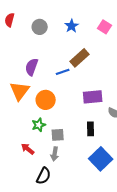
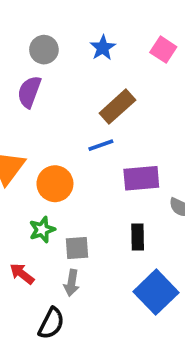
purple semicircle: (32, 67) -> (29, 92), moved
blue line: (63, 72) -> (101, 145), moved

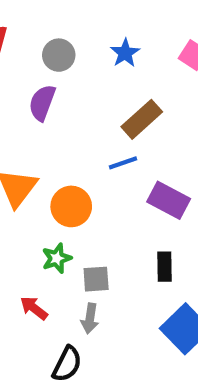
purple rectangle: (141, 178) -> (169, 200), turned 33

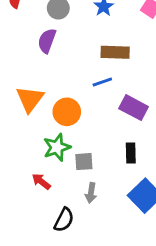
brown rectangle: (142, 119) -> (115, 52), turned 44
green star: (57, 258) -> (57, 147), size x1.4
gray arrow: (90, 318) -> (91, 193), moved

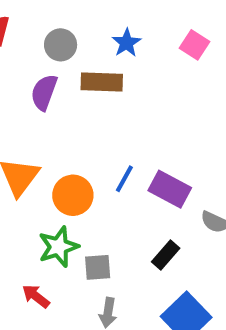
brown rectangle: (115, 52) -> (102, 82), moved
blue line: (102, 82) -> (124, 179), moved, turned -42
black rectangle: (131, 153) -> (166, 255), turned 42

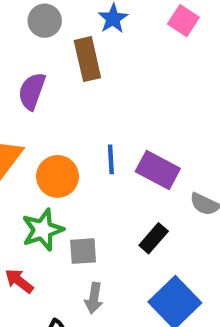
brown rectangle: (102, 82) -> (87, 59), turned 75
purple semicircle: (44, 92) -> (32, 91), moved
blue line: (124, 179) -> (111, 159), turned -32

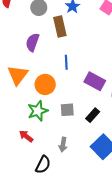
blue line: (111, 159) -> (66, 62), moved
gray square: (83, 251) -> (67, 110), moved

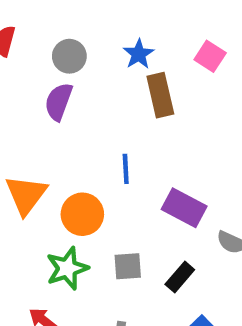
brown rectangle: (60, 26) -> (160, 95), moved
purple semicircle: (32, 42) -> (59, 102), moved

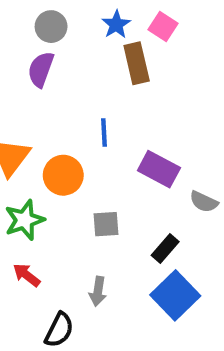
pink square: (210, 56) -> (163, 27), moved
green star: (67, 268) -> (25, 220), moved
black rectangle: (180, 277) -> (165, 249), moved

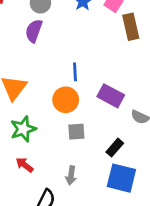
brown rectangle: (137, 63) -> (131, 27), moved
orange circle: (63, 175) -> (66, 100), moved
blue square: (175, 295) -> (121, 178), turned -32

